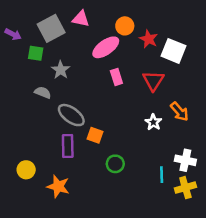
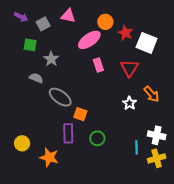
gray square: (51, 28) -> (43, 24), size x0.6
purple arrow: (13, 34) -> (21, 17), moved
purple rectangle: (68, 146) -> (68, 133), moved

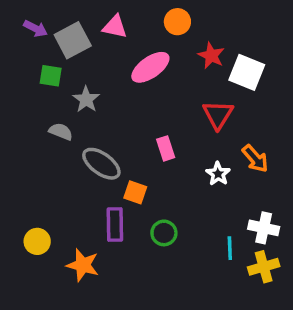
orange circle: (105, 22) -> (177, 22), moved
gray square: (43, 24) -> (73, 40), size x1.5
pink rectangle: (98, 65) -> (166, 148), moved

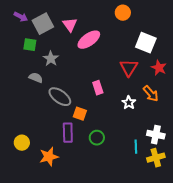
orange circle: (177, 22) -> (123, 13), moved
pink triangle: (115, 27) -> (70, 25), moved, turned 42
red star: (211, 55) -> (159, 68), moved
orange star: (83, 265) -> (49, 157), turned -30

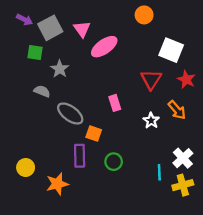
white cross: (156, 135) -> (183, 158), turned 36

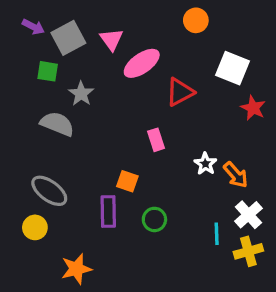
red triangle: (151, 79) -> (180, 92), moved, turned 30
gray semicircle: (42, 91) -> (57, 124), size x1.5
orange arrow: (177, 110) -> (236, 175), moved
gray ellipse: (70, 114) -> (49, 191), moved
orange star: (57, 184) -> (76, 269), moved

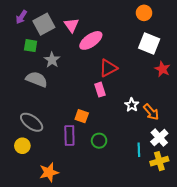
orange circle: (196, 20) -> (144, 13), moved
purple arrow: (33, 27) -> (21, 17), turned 96
red triangle: (180, 92) -> (108, 68), moved

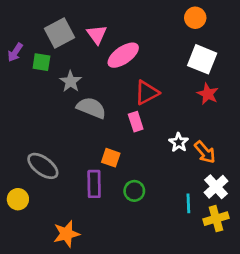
purple arrow: (21, 17) -> (15, 52), moved
red star: (162, 69) -> (208, 94), moved
gray semicircle: (37, 79) -> (91, 108), moved
yellow circle: (22, 146) -> (18, 199), moved

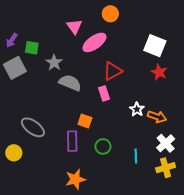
orange circle: (195, 18) -> (110, 14), moved
gray square: (59, 33) -> (15, 68), moved
orange arrow: (205, 152) -> (157, 117), turned -30
cyan line: (188, 203) -> (136, 156), moved
orange star: (66, 234) -> (75, 179), moved

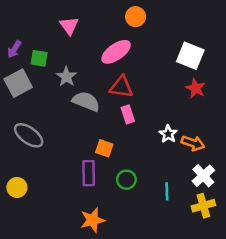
pink triangle: (74, 27) -> (69, 26), moved
red triangle: (112, 71) -> (121, 87), moved, turned 36
gray ellipse: (33, 127) -> (29, 135), moved

